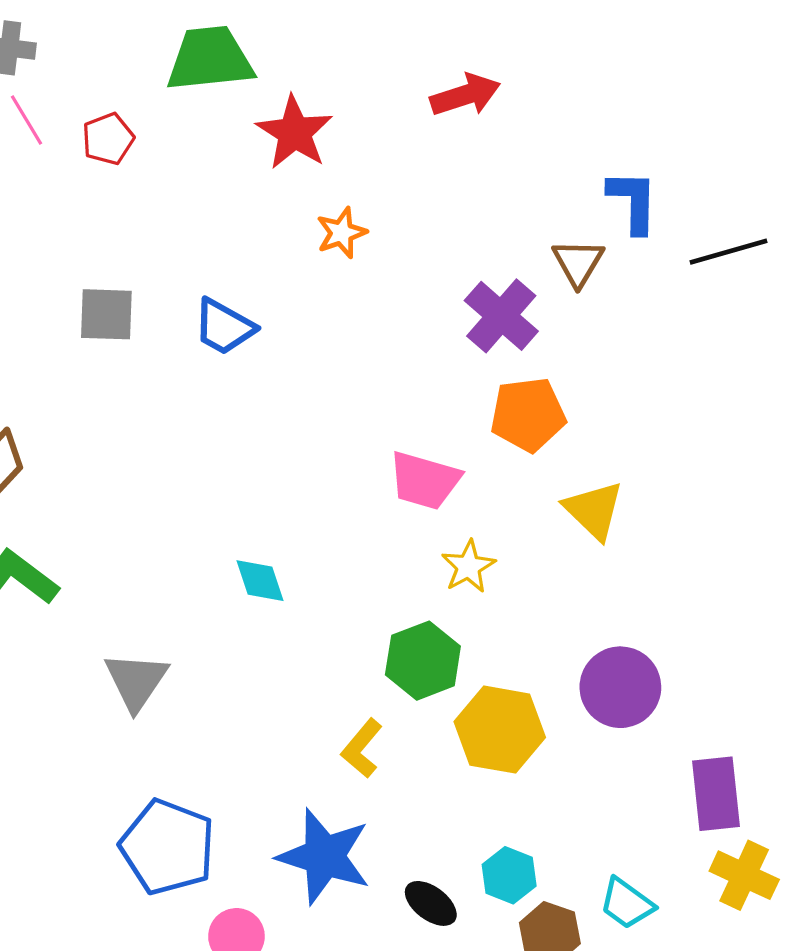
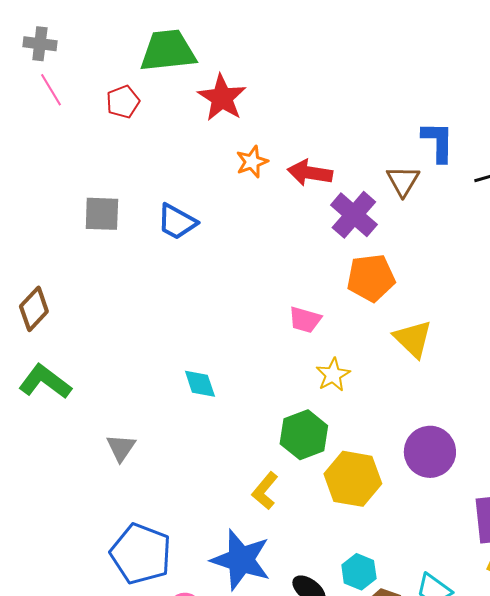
red arrow: (465, 95) -> (310, 173), moved, turned -153
red pentagon: (108, 139) -> (123, 102), moved
pink trapezoid: (425, 480) -> (305, 320), size x0.7
gray triangle: (136, 681) -> (121, 448), size x0.7

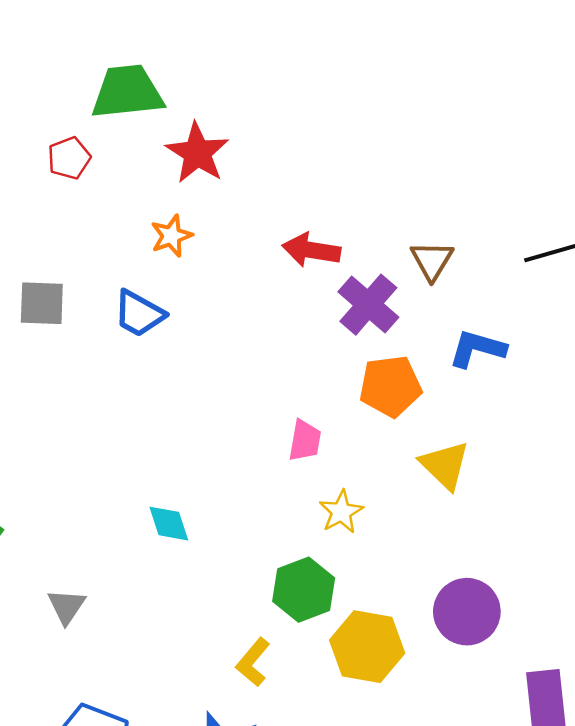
blue L-shape: (438, 142) -> (477, 349), moved, turned -75
orange star: (252, 162) -> (171, 236), moved
pink trapezoid: (305, 320) -> (305, 441), turned -96

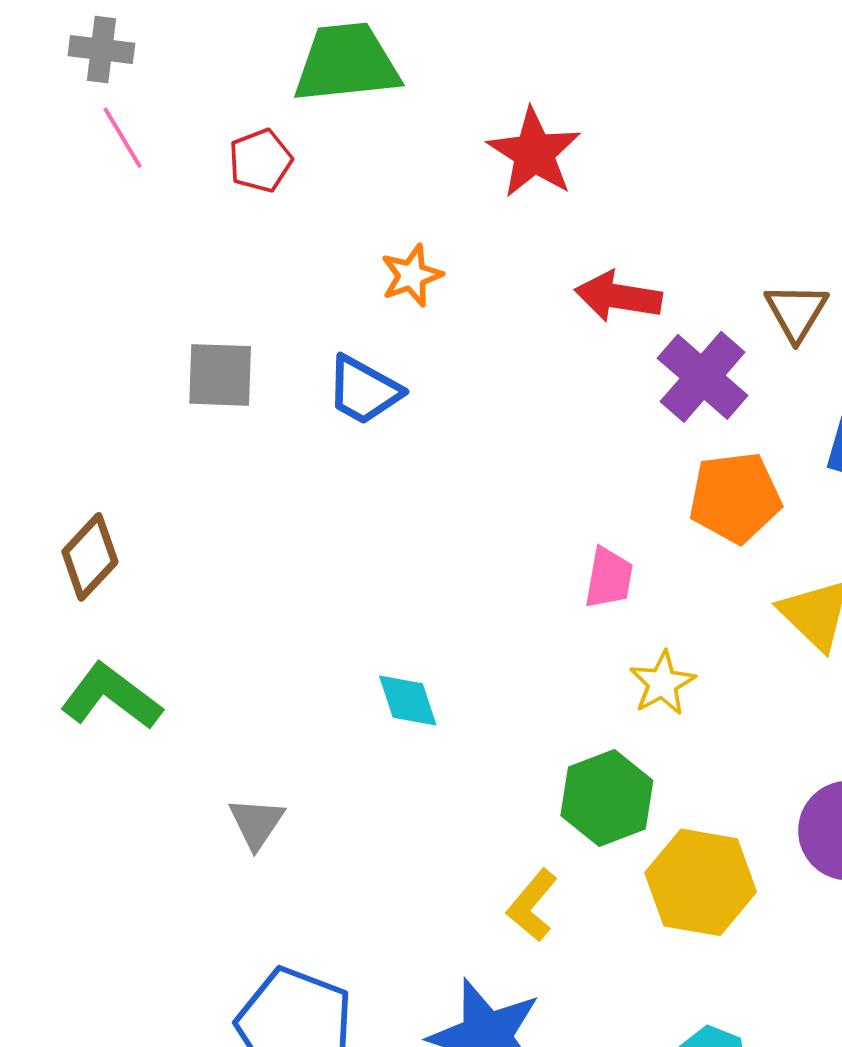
red star: (197, 153) -> (534, 153), moved

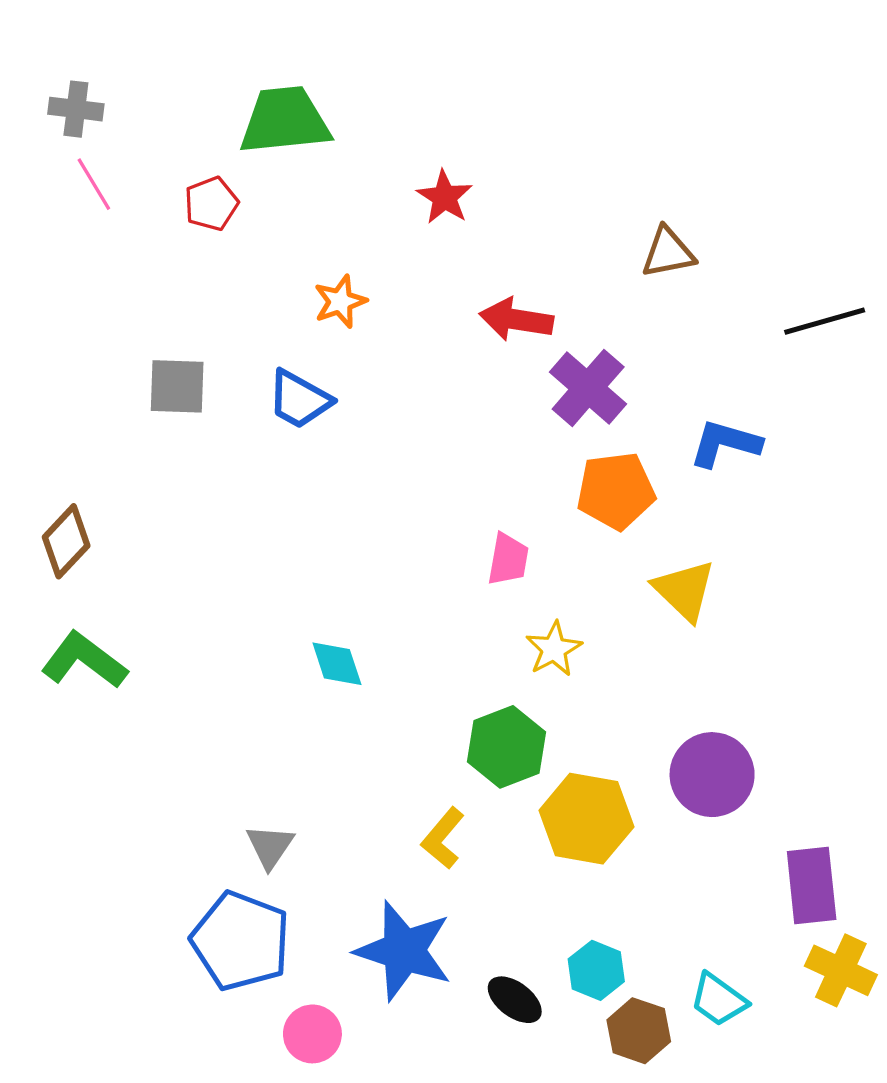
red star: (534, 153) -> (445, 197), size x0.7
brown triangle: (796, 312) -> (668, 253), moved, turned 48
gray triangle: (257, 823) -> (270, 846), moved

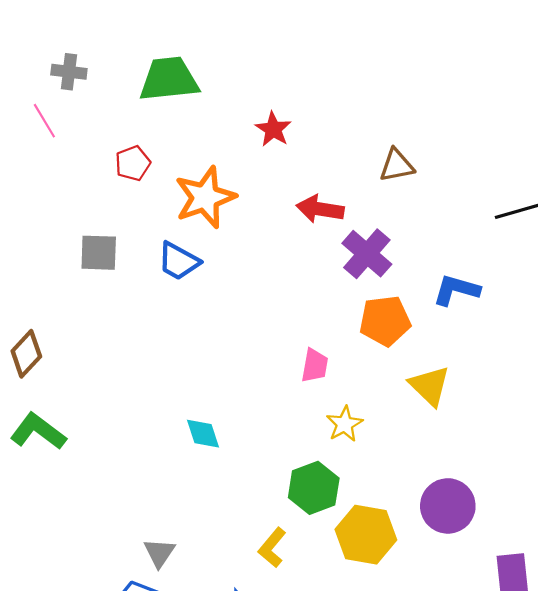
gray cross: (76, 109) -> (69, 72), moved
red pentagon: (211, 204) -> (133, 163), moved
brown triangle: (668, 253) -> (397, 165), moved
orange star: (340, 302) -> (205, 197), size x1.8

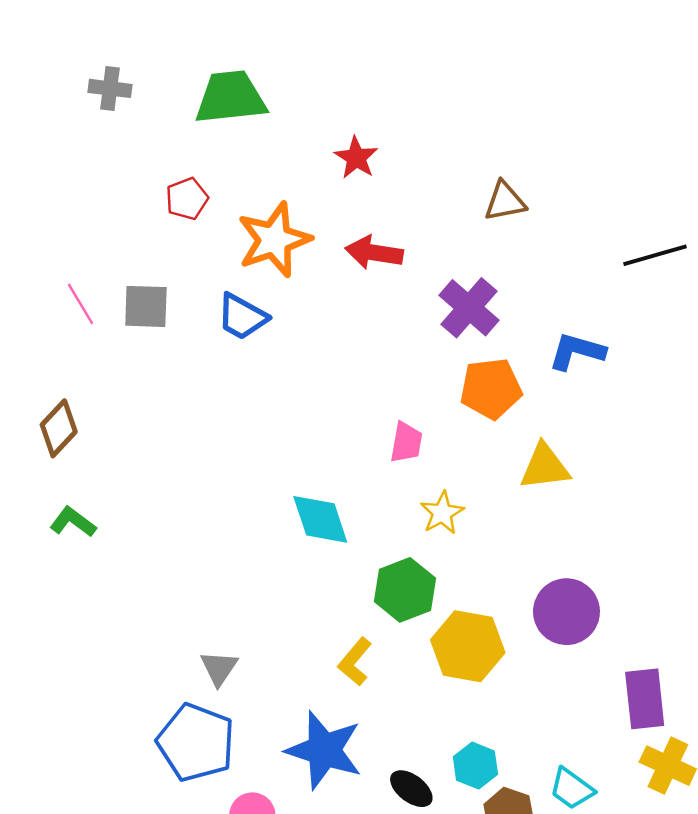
pink line: (44, 121) -> (80, 304), moved
red arrow: (320, 209) -> (374, 253), moved
yellow triangle: (430, 386) -> (545, 467), turned -51
green L-shape: (38, 431) -> (73, 522), size x0.7
cyan diamond: (203, 434) -> (320, 519), moved, size x1.4

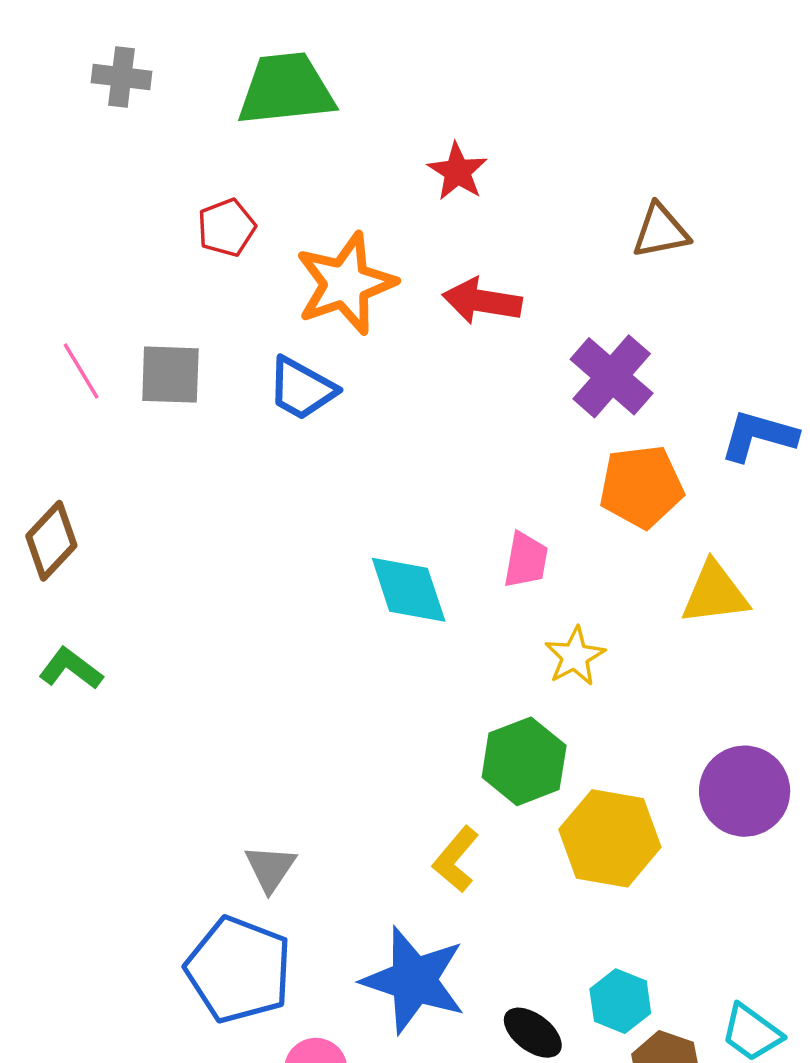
cyan diamond: (320, 519) -> (409, 590), moved

